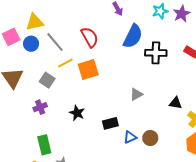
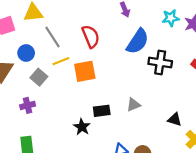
blue circle: (31, 44) -> (26, 53), moved
black star: (77, 113) -> (82, 127), moved
black rectangle: (110, 123) -> (102, 111), moved

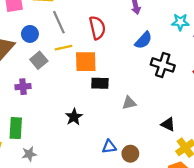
blue semicircle: (138, 41) -> (143, 40), size x0.7
black rectangle: (102, 111) -> (100, 83), moved

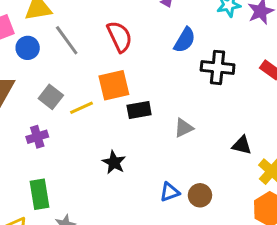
blue circle: (30, 34) -> (28, 48), moved
yellow line: (63, 48) -> (81, 108), moved

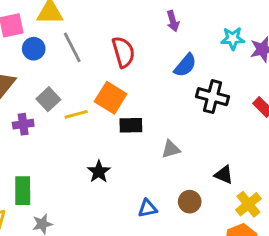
orange square: (114, 85) -> (111, 98), turned 36
purple cross: (37, 137) -> (23, 124), moved
brown circle: (200, 195) -> (190, 202), moved

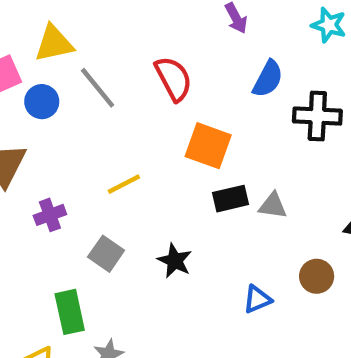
cyan star: (233, 38) -> (329, 25), turned 30
orange square: (111, 98) -> (208, 146), moved
gray square: (48, 99) -> (106, 254), moved
black rectangle: (131, 125) -> (231, 199), moved
gray triangle: (171, 149) -> (273, 206), turned 36

